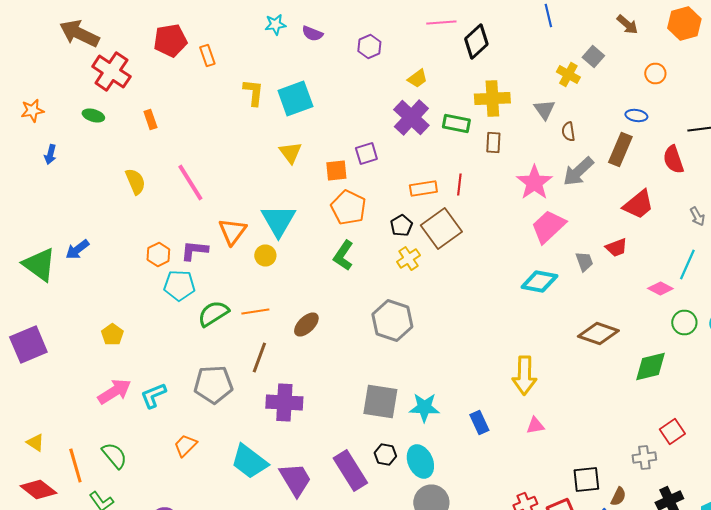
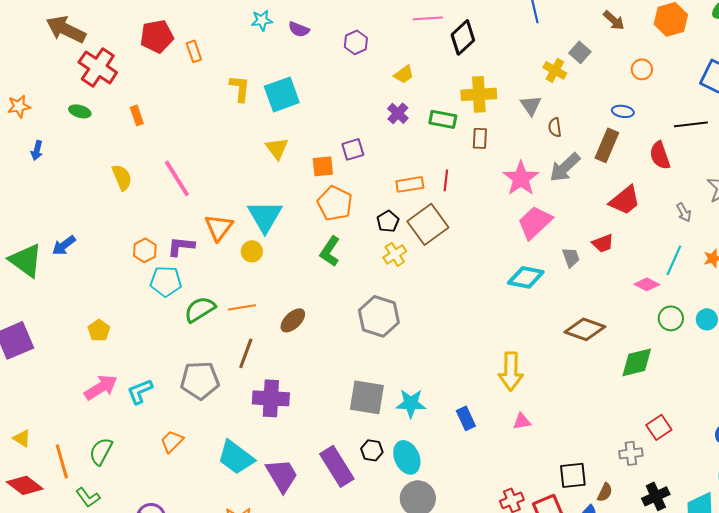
purple cross: (411, 118) -> (398, 113), size x0.6
green semicircle: (114, 456) -> (101, 451), turned -112

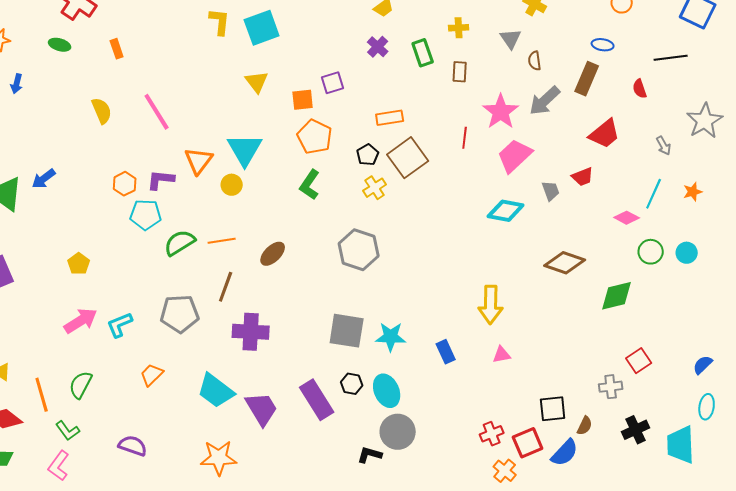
yellow cross: (479, 94) -> (459, 28), size x0.6
green rectangle: (443, 119) -> (423, 53), turned 60
red semicircle: (660, 155) -> (640, 89), size x0.7
red line: (446, 180) -> (465, 138), moved

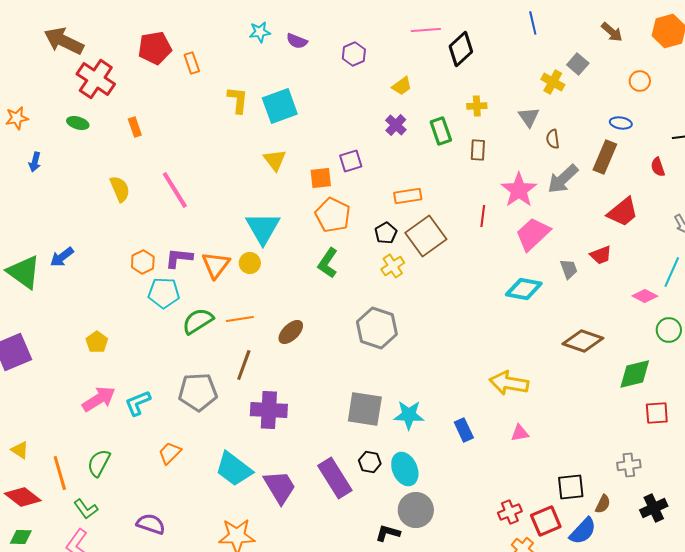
orange triangle: (199, 161) -> (216, 265), moved
yellow arrow: (491, 305) -> (509, 383), turned 99
red square: (639, 361) -> (657, 413), moved, turned 30

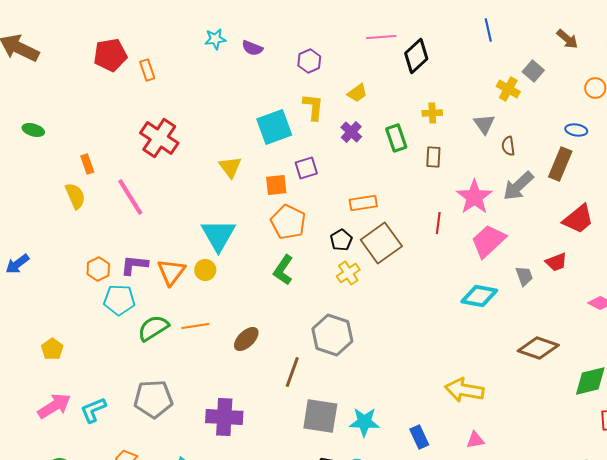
red cross: (96, 79) -> (159, 138), moved
yellow L-shape: (238, 100) -> (313, 107), moved
cyan square: (280, 106) -> (274, 127), moved
orange rectangle: (135, 127) -> (87, 164), moved
brown line: (244, 365) -> (292, 372), moved

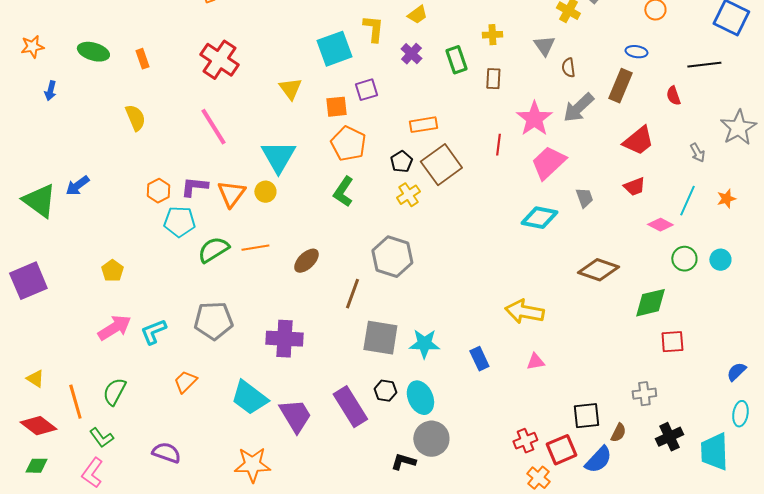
green ellipse: (33, 130) -> (93, 52), size x1.4
orange rectangle: (87, 164) -> (142, 59), moved
pink line: (130, 197) -> (213, 127), moved
red trapezoid: (556, 262) -> (634, 187), moved

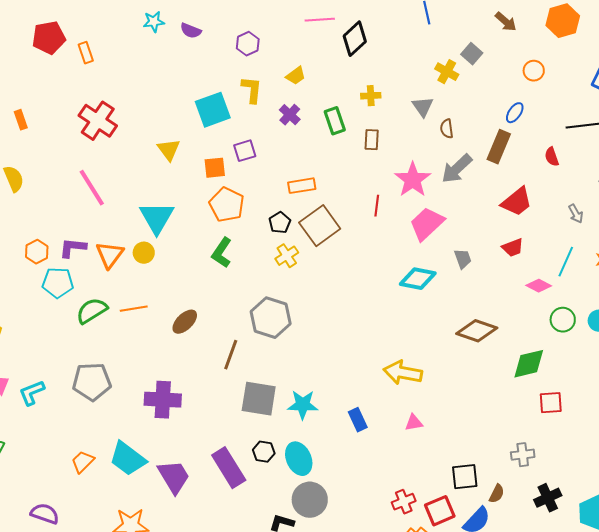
blue ellipse: (636, 52) -> (515, 113), turned -65
orange trapezoid: (185, 382) -> (83, 462), moved

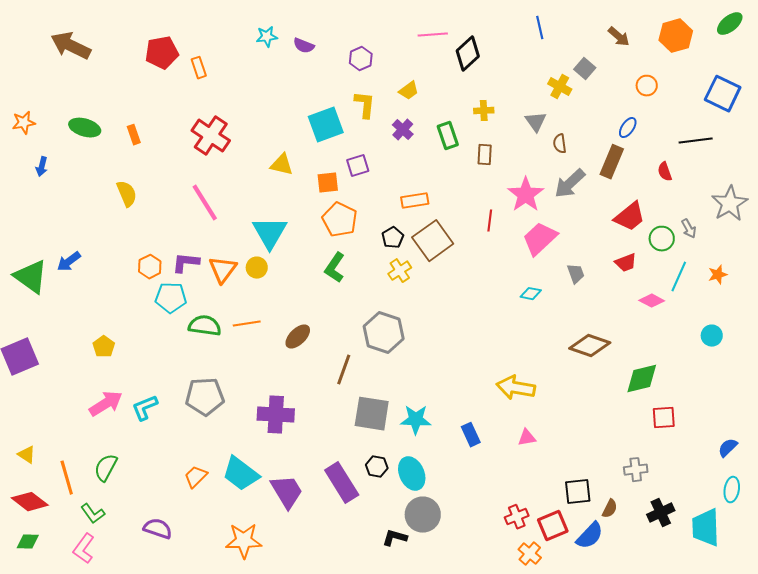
yellow triangle: (169, 150) -> (282, 165), turned -40
cyan diamond: (418, 279) -> (531, 294), size x0.6
green semicircle: (92, 311) -> (205, 326), turned 40
green circle: (563, 320) -> (662, 239), moved

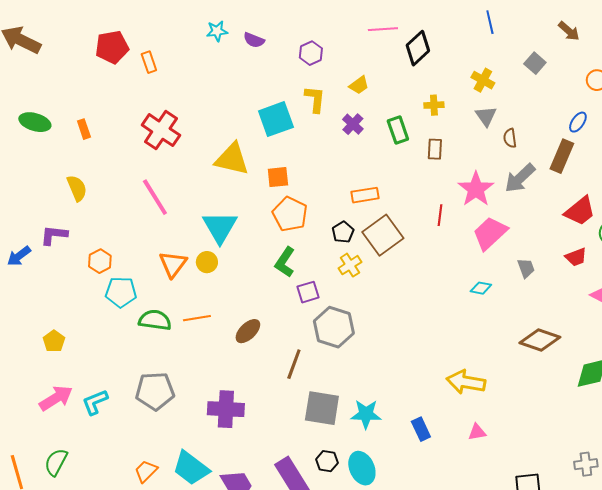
yellow cross: (560, 87) -> (483, 80), moved
yellow triangle: (282, 165) -> (232, 159), size x1.5
purple square: (358, 166) -> (308, 292), moved
purple L-shape: (186, 263) -> (54, 235), moved

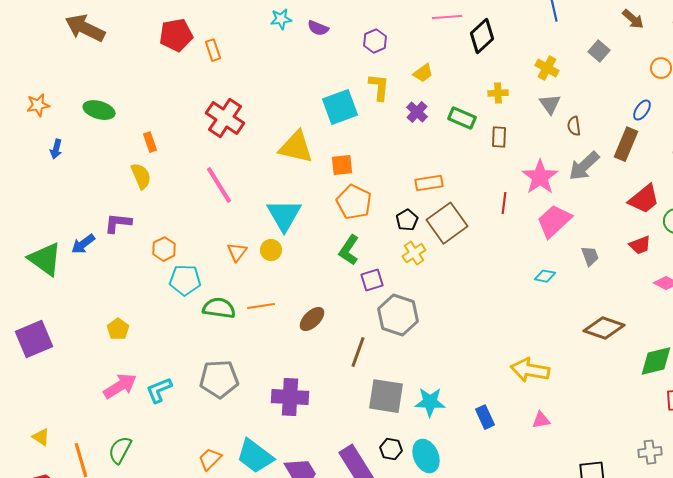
orange rectangle: (84, 129) -> (150, 142), moved
green rectangle: (398, 130) -> (462, 118), turned -48
orange triangle: (173, 264) -> (237, 252), size x0.7

